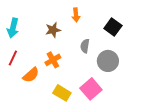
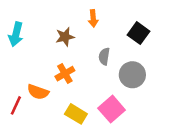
red line: (13, 58) -> (16, 105), moved
orange semicircle: (31, 75) -> (38, 92), turned 60

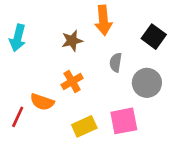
orange arrow: (93, 18) -> (103, 20), size x1.5
pink square: (112, 109) -> (124, 121), turned 30
yellow rectangle: (76, 114) -> (84, 126), turned -55

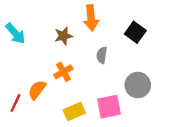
cyan arrow: (18, 38) -> (15, 33), turned -55
gray circle: (147, 83) -> (138, 85), moved
orange semicircle: (42, 102) -> (37, 90), turned 108

